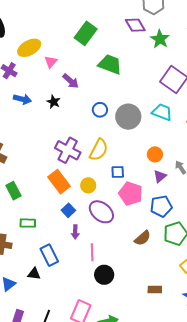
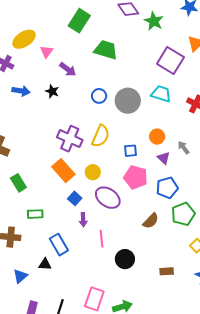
blue square: (118, 172) -> (131, 151), moved
purple triangle: (160, 176) -> (164, 158), turned -32
black circle: (104, 275) -> (125, 259), moved

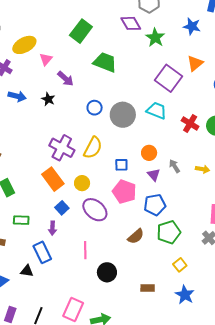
purple arrow: (83, 220) -> (52, 228), moved

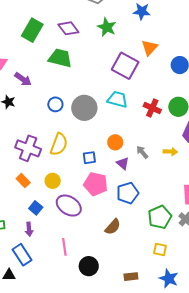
purple diamond: (131, 23) -> (68, 28), moved
orange rectangle: (53, 179) -> (23, 181), size x0.6
green pentagon: (169, 232) -> (160, 217), moved
yellow square: (180, 265) -> (160, 250), turned -32

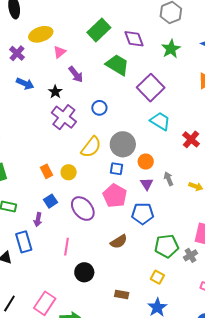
purple square: (125, 66) -> (151, 88), moved
gray circle: (84, 108) -> (123, 144), moved
purple cross: (28, 148) -> (64, 117), moved
yellow circle: (53, 181) -> (69, 172), moved

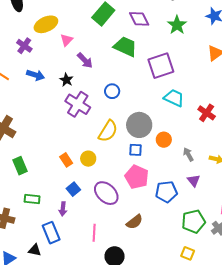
purple square: (151, 88) -> (161, 66), turned 32
purple triangle: (147, 184) -> (194, 181), moved
brown semicircle: (119, 242) -> (134, 222), moved

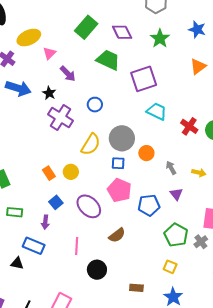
blue arrow: (36, 75) -> (18, 88), size x1.4
green pentagon: (194, 222) -> (176, 235), turned -30
blue rectangle: (51, 233) -> (34, 246), turned -45

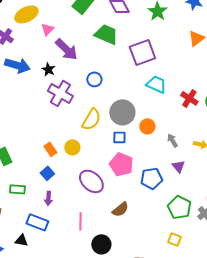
purple arrow: (68, 74) -> (66, 49), size x1.4
blue square: (56, 202) -> (47, 173), moved

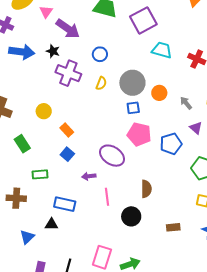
yellow semicircle: (91, 119) -> (101, 83), moved, size x0.6
yellow circle: (72, 147) -> (44, 111), moved
purple arrow: (48, 198) -> (89, 176), moved, turned 88
brown semicircle: (120, 209) -> (146, 189), moved, turned -42

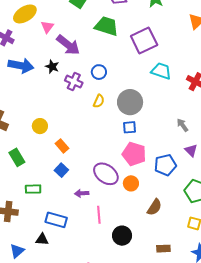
purple cross: (68, 73) -> (74, 82), moved, size x0.7
orange circle: (159, 93) -> (131, 183), moved
brown semicircle: (146, 189) -> (154, 207), moved, turned 30

